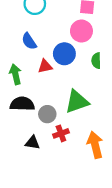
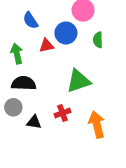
gray circle: (47, 114) -> (13, 107), moved

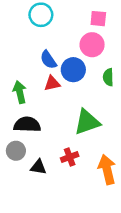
blue semicircle: (30, 20) -> (48, 60), moved

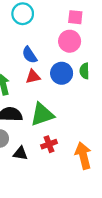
blue circle: (73, 70) -> (62, 73), moved
green triangle: (87, 122) -> (42, 114), moved

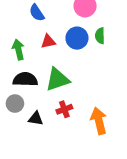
blue semicircle: (30, 55) -> (37, 13), moved

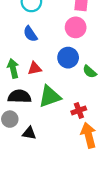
green semicircle: (100, 36) -> (90, 72), moved, turned -48
red triangle: (48, 41) -> (35, 68), moved
red cross: (64, 109) -> (79, 110), moved

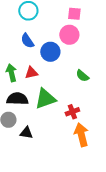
blue circle: (68, 58) -> (50, 52), moved

